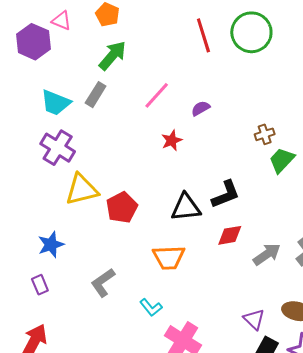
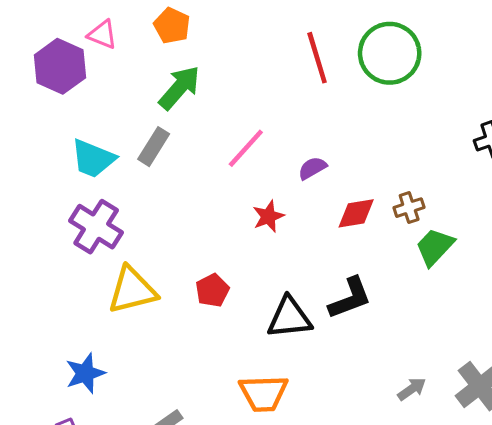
red pentagon: (122, 208) -> (212, 290), moved, size x0.7
red diamond: (230, 235) -> (356, 213), moved
gray arrow: (267, 254) -> (412, 389), size x0.7

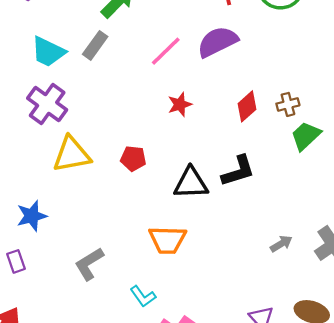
purple semicircle: (312, 168) -> (218, 42), moved, size x1.8
red diamond: (356, 213) -> (247, 106), turned -36
red pentagon: (212, 290) -> (133, 158), turned 30

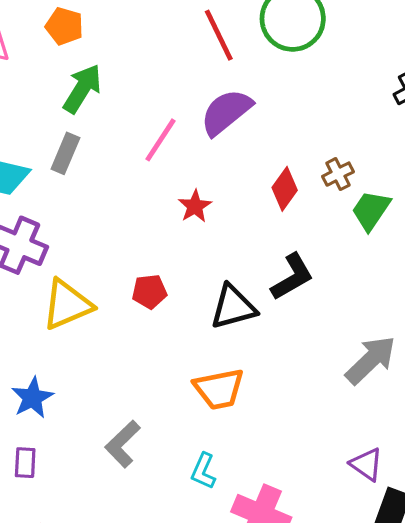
gray arrow: (281, 244) -> (371, 360), size x1.8
purple rectangle: (16, 261) -> (25, 463), turned 35
cyan L-shape: (143, 296) -> (203, 471), turned 72

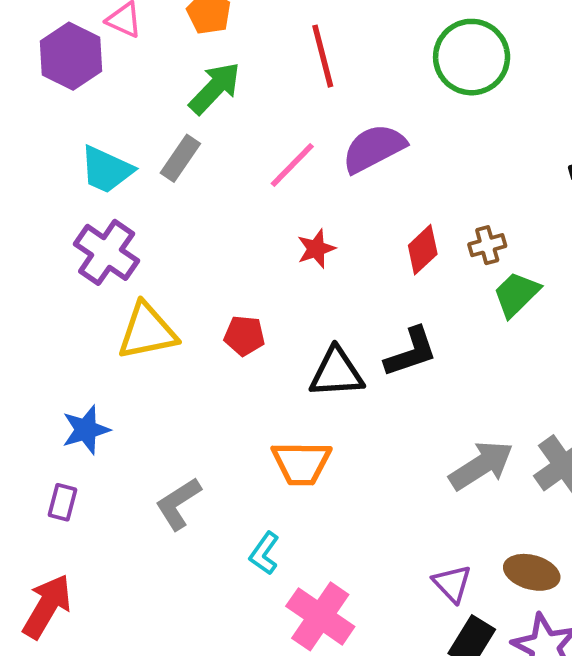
red line: (219, 35) -> (323, 56), moved

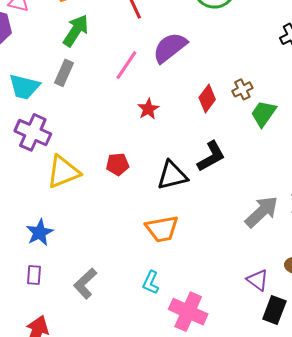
gray L-shape: (178, 504) -> (85, 283), moved

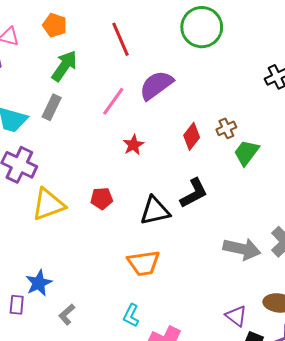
gray arrow: (262, 212) -> (242, 249), turned 54
blue star: (40, 233) -> (39, 283), moved
gray L-shape: (85, 283) -> (67, 314), size x0.7

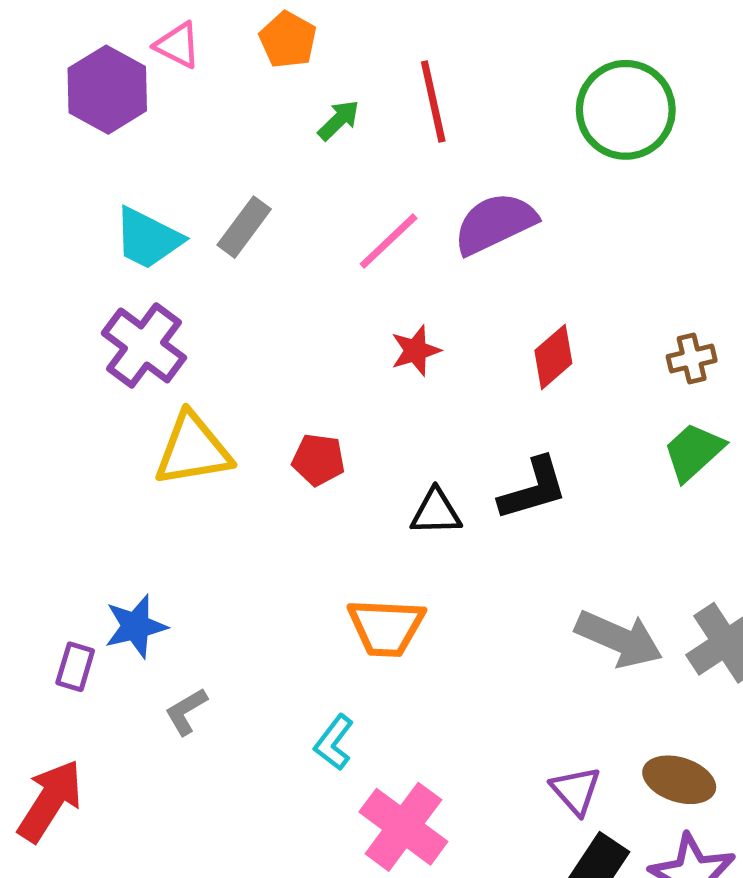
green arrow: (64, 66) -> (339, 120), moved, size x0.6
brown cross: (226, 128) -> (692, 358), moved
green trapezoid: (246, 153) -> (694, 452), moved
black triangle: (155, 211) -> (436, 512), size x0.7

